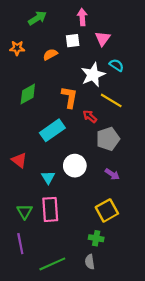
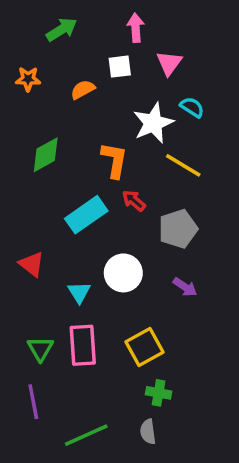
red arrow: (90, 116) -> (134, 201), moved
yellow square: (107, 210) -> (144, 347), moved

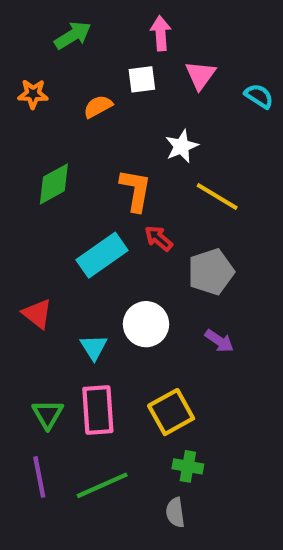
cyan semicircle: (192, 107) -> (259, 96), moved
white star: (153, 123) -> (182, 146), size x0.7
green line: (86, 435) -> (102, 485), moved

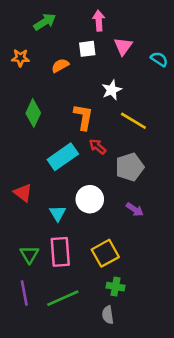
green diamond: (54, 184) -> (33, 113), turned -36

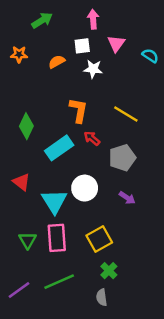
white star: (112, 90) -> (93, 69), moved, turned 30
green diamond: (33, 113) -> (26, 126), moved
cyan triangle: (58, 213) -> (54, 201), size x1.6
green cross: (115, 287) -> (109, 271), turned 35
purple line: (24, 293) -> (19, 290), moved, turned 65

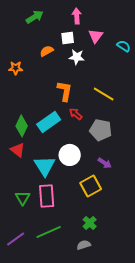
orange star: (19, 54) -> (16, 68), moved
green diamond: (26, 126) -> (22, 126), moved
gray pentagon: (122, 158) -> (101, 130), turned 30
yellow square: (99, 239) -> (91, 186), moved
gray semicircle: (102, 297) -> (84, 245), turned 80

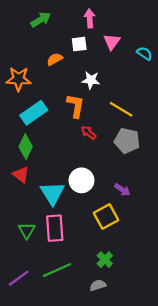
white star: (77, 57) -> (91, 80), moved
orange star: (16, 68) -> (19, 79), size x1.5
cyan rectangle: (49, 122) -> (34, 113), moved
gray pentagon: (101, 130) -> (127, 141), moved

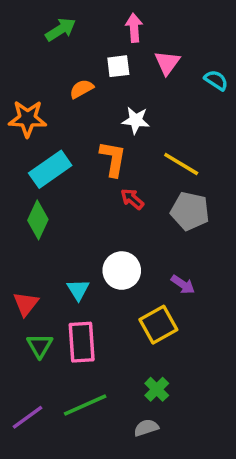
red triangle: (21, 175) -> (26, 304), moved, turned 30
cyan triangle: (52, 193) -> (78, 290), size x0.6

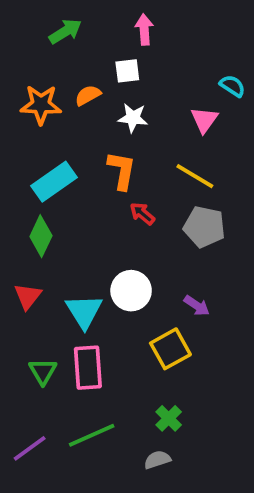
pink triangle: (167, 63) -> (204, 120), moved
orange star: (27, 119) -> (41, 105), moved
white star: (136, 120) -> (133, 118), moved
cyan triangle: (78, 290) -> (84, 311), size x1.5
red triangle: (26, 304) -> (28, 296), moved

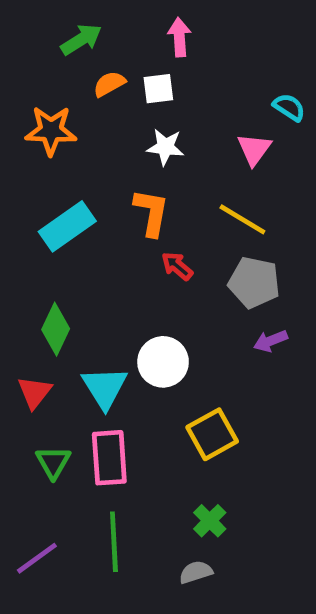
orange semicircle: (88, 95) -> (109, 84), moved
green diamond: (41, 236) -> (56, 329), moved
red triangle: (28, 296) -> (35, 392), moved
purple arrow: (197, 306) -> (270, 341), moved, turned 124
green line: (92, 435) -> (114, 542), turned -69

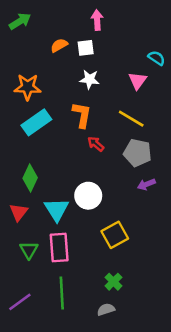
green arrow: (81, 39) -> (20, 21), moved
orange star: (51, 131) -> (28, 87), moved

